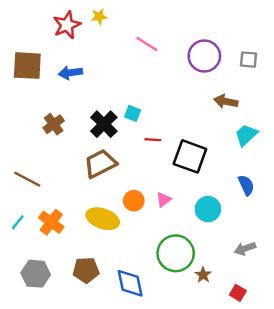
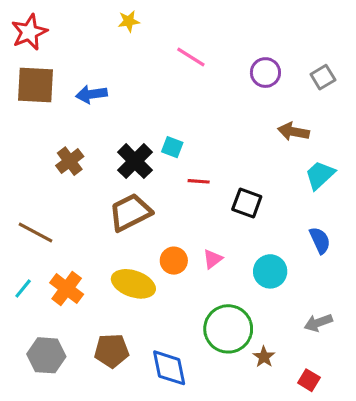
red star: (67, 25) -> (29, 32), moved
purple circle: (204, 56) -> (265, 73), size x0.7
gray square: (249, 60) -> (323, 77), turned -36
black square: (190, 156) -> (247, 203), size x0.7

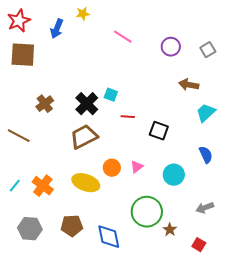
blue arrow: (91, 94) -> (57, 29), moved, turned -60
brown line: (35, 233) -> (19, 136), moved

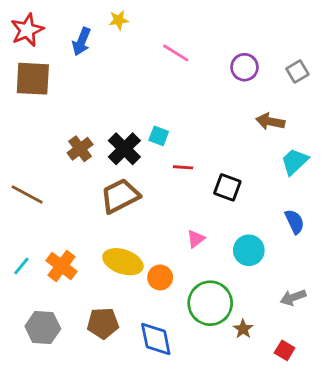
brown cross: (45, 104) -> (80, 149), moved
orange circle: (112, 168) -> (160, 277), moved

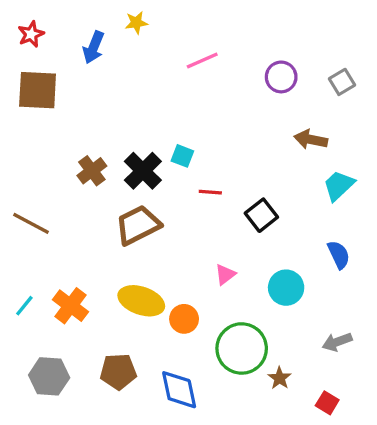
red star: (27, 30) -> (31, 34), size x0.7
pink line: (176, 53) -> (202, 61), turned -56
black square: (227, 187) -> (261, 215), turned 32

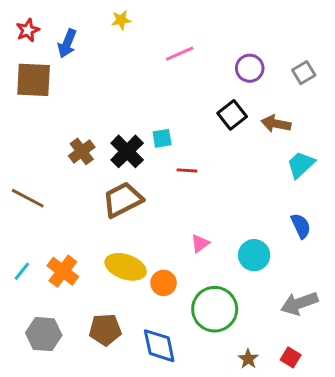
blue arrow: (94, 47) -> (67, 43), moved
cyan square: (182, 156) -> (162, 138), turned -30
black square: (261, 215) -> (232, 115), moved
gray arrow: (337, 342) -> (299, 303), size x1.4
brown star: (279, 378) -> (248, 359), moved

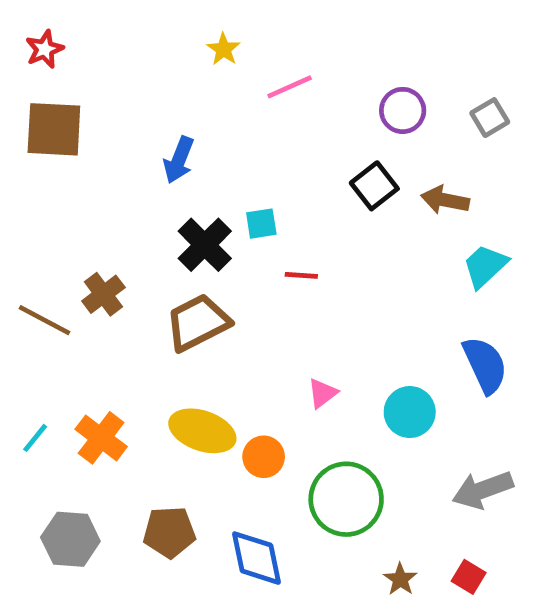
yellow star: (121, 20) -> (224, 49), moved, turned -30
blue arrow: (67, 43) -> (179, 160), moved
brown cross: (82, 151) -> (103, 294), moved
blue semicircle: (301, 226) -> (485, 365), size x1.4

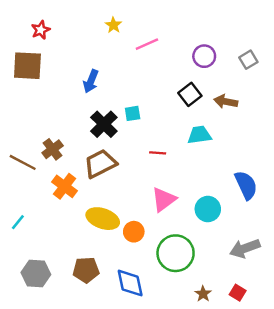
red star: (45, 49) -> (41, 30), moved
cyan trapezoid: (485, 266) -> (199, 135), moved, turned 35
red line: (301, 275) -> (158, 153), moved
pink triangle: (323, 393) -> (164, 199), size x1.6
orange cross: (101, 438) -> (64, 186), moved

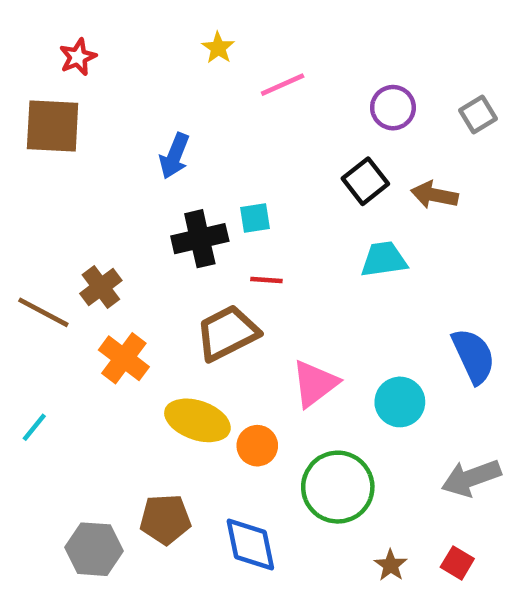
black cross: (104, 124) -> (200, 239), turned 32
red line: (158, 153) -> (266, 280), moved
brown trapezoid: (100, 164) -> (227, 333), moved
gray hexagon: (36, 274) -> (94, 549), moved

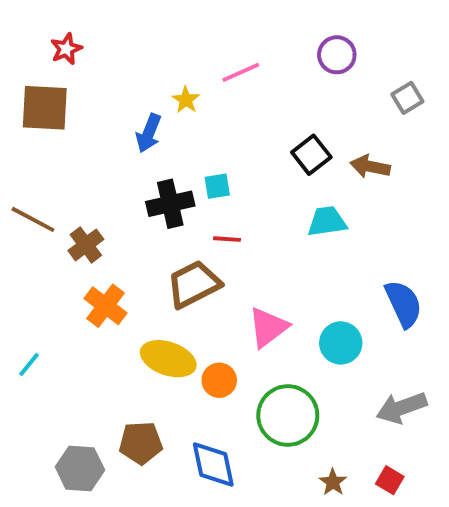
yellow star: (218, 48) -> (186, 100), moved
purple circle: (393, 108) -> (337, 55), moved
brown line: (43, 312) -> (33, 219), moved

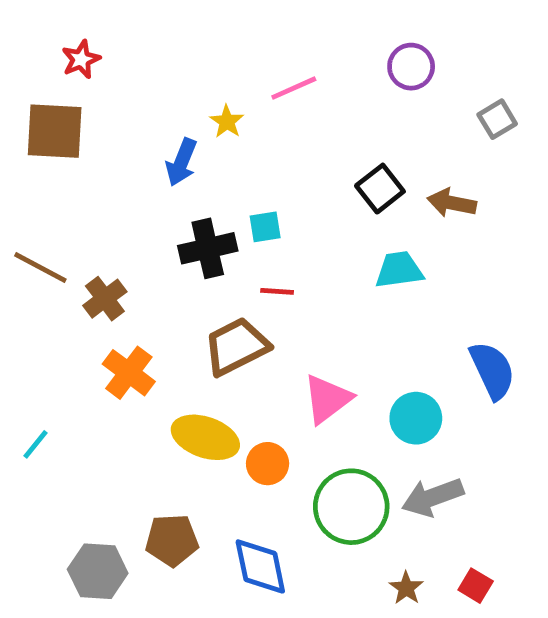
gray arrow: (402, 408) -> (433, 497), moved

